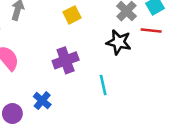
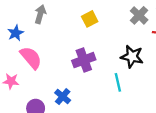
black star: (119, 42) -> (132, 57), moved

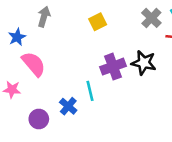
purple cross: (84, 60) -> (113, 67), moved
cyan line: (118, 82) -> (90, 91), moved

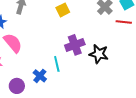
black star: (144, 63) -> (99, 54), moved

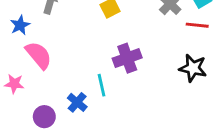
black star: (99, 54) -> (193, 68), moved

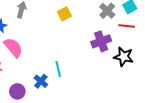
purple cross: (127, 58) -> (101, 41), moved

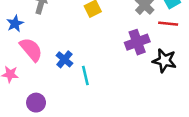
blue cross: (41, 81) -> (64, 59), moved

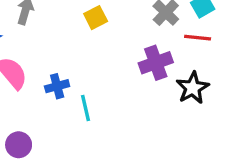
blue cross: (64, 59) -> (57, 86), turned 35
black star: (164, 61) -> (193, 88), turned 30

